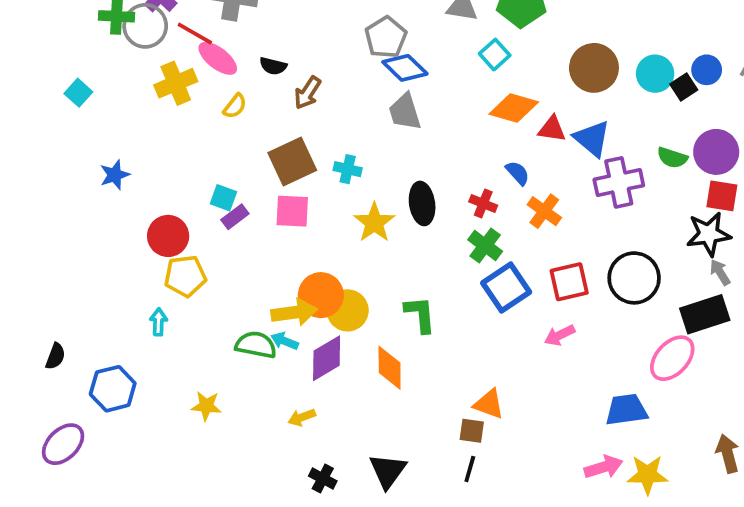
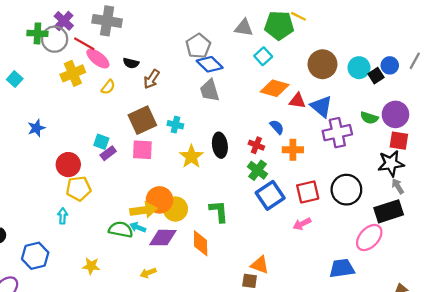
orange cross: (544, 211) -> (293, 150), turned -36
purple diamond: (327, 358) -> (163, 238), turned 32

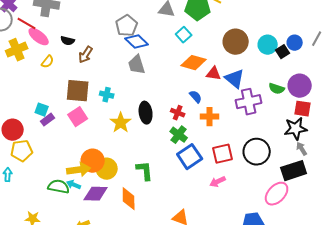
brown square: (142, 120) -> (78, 91), turned 30
pink square: (142, 150) -> (78, 117), turned -36

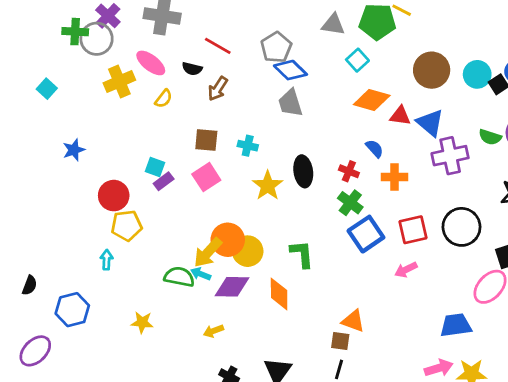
red line: (27, 24) -> (218, 46), moved
brown square: (78, 91) -> (206, 140), size x0.7
yellow arrow: (79, 170) -> (208, 253), turned 140

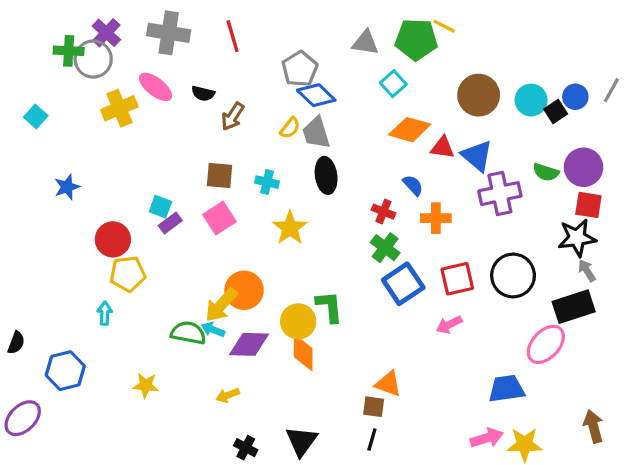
red line: (218, 46) -> (233, 36), moved, turned 44
yellow semicircle: (164, 99) -> (290, 128), moved
black ellipse: (303, 171) -> (326, 175), moved
yellow circle: (248, 251) -> (298, 321), moved

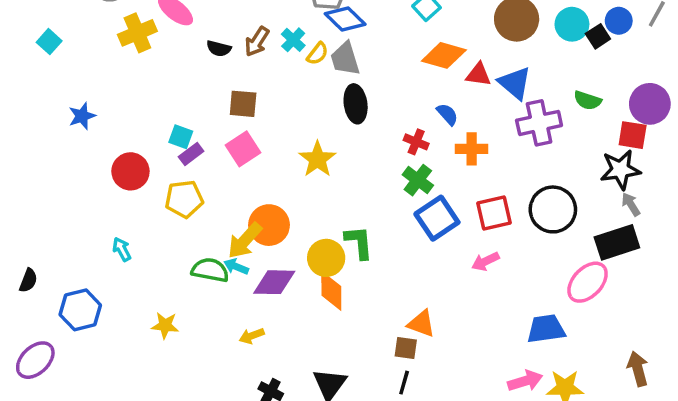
black semicircle: (203, 93) -> (219, 48), moved
purple circle: (584, 167) -> (650, 104), moved
cyan cross: (267, 182) -> (293, 40), moved, turned 30
yellow pentagon: (128, 274) -> (184, 199), moved
cyan arrow: (105, 313) -> (122, 249), turned -30

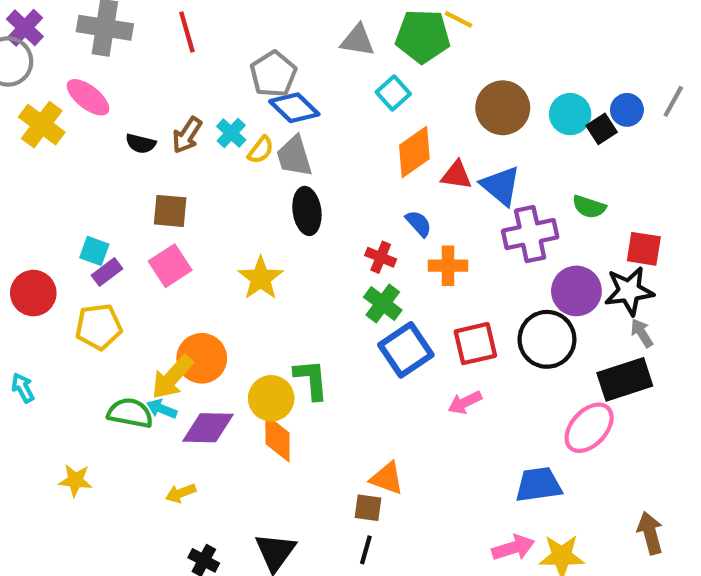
yellow cross: (137, 33) -> (42, 125), turned -30
orange diamond: (444, 55) -> (414, 152), turned -51
purple circle: (650, 104) -> (576, 291), moved

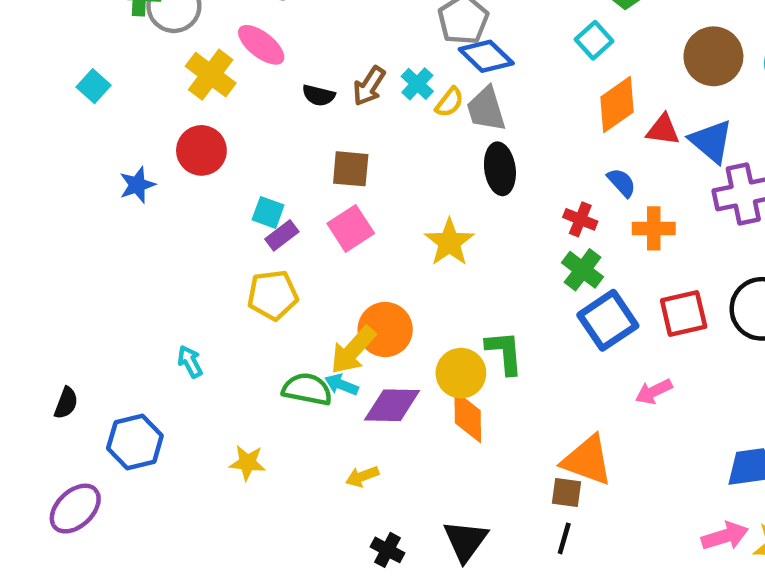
red circle: (33, 293) -> (201, 150), moved
pink arrow: (465, 403) -> (654, 391), moved
orange triangle: (387, 478) -> (587, 460), size x1.4

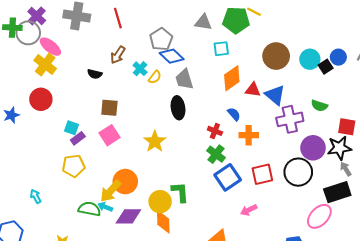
cyan square: (594, 40) -> (221, 49), turned 35
pink ellipse: (261, 45) -> (50, 47), moved
brown arrow: (369, 86) -> (118, 55), moved
gray trapezoid: (486, 109) -> (184, 79), moved

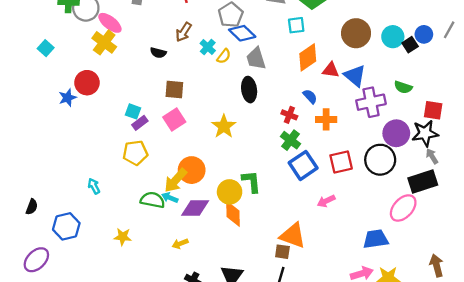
red circle: (41, 99) -> (87, 83), moved

